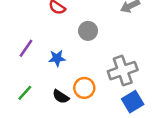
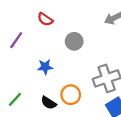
purple line: (26, 48) -> (16, 40), moved

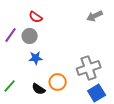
gray circle: (74, 41) -> (30, 36), moved

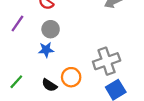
gray circle: (30, 36) -> (51, 29), moved

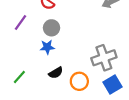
orange circle: (71, 77) -> (79, 81), moved
black semicircle: (49, 85) -> (56, 73), moved, turned -64

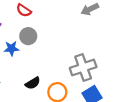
blue star: (47, 47) -> (11, 48), moved

